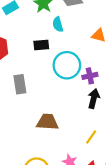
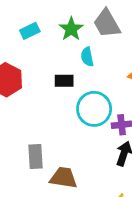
gray rectangle: (20, 84) -> (36, 156), moved

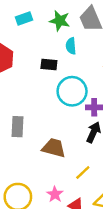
green star: (71, 29) -> (60, 21), turned -30
brown trapezoid: (63, 178) -> (54, 148), moved

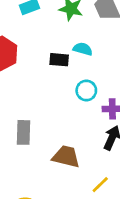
cyan semicircle: (71, 46) -> (83, 49), moved, turned 112
cyan circle: (72, 91) -> (86, 90), size x0.6

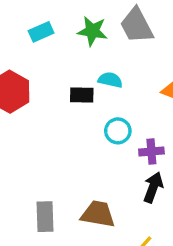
gray rectangle: (24, 132) -> (45, 217), moved

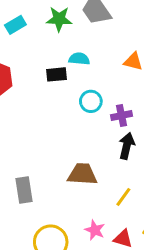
gray rectangle: (45, 217) -> (24, 190), moved

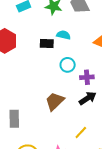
black arrow: (127, 146) -> (88, 98), turned 36
brown trapezoid: (82, 174) -> (55, 101), moved, turned -55

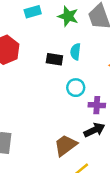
cyan semicircle: (64, 35) -> (76, 52), turned -104
brown trapezoid: (55, 101) -> (65, 145), moved

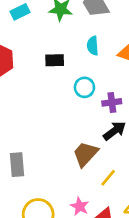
cyan semicircle: (76, 52) -> (93, 46), moved

